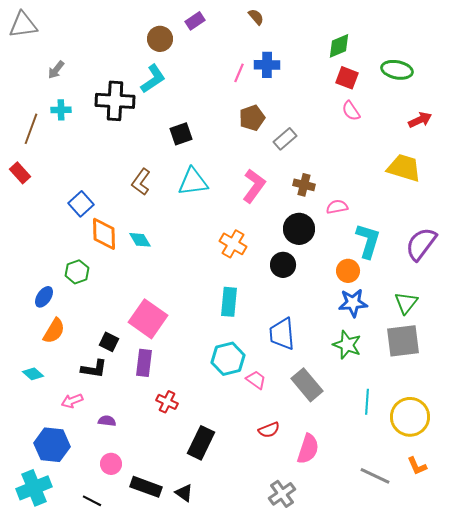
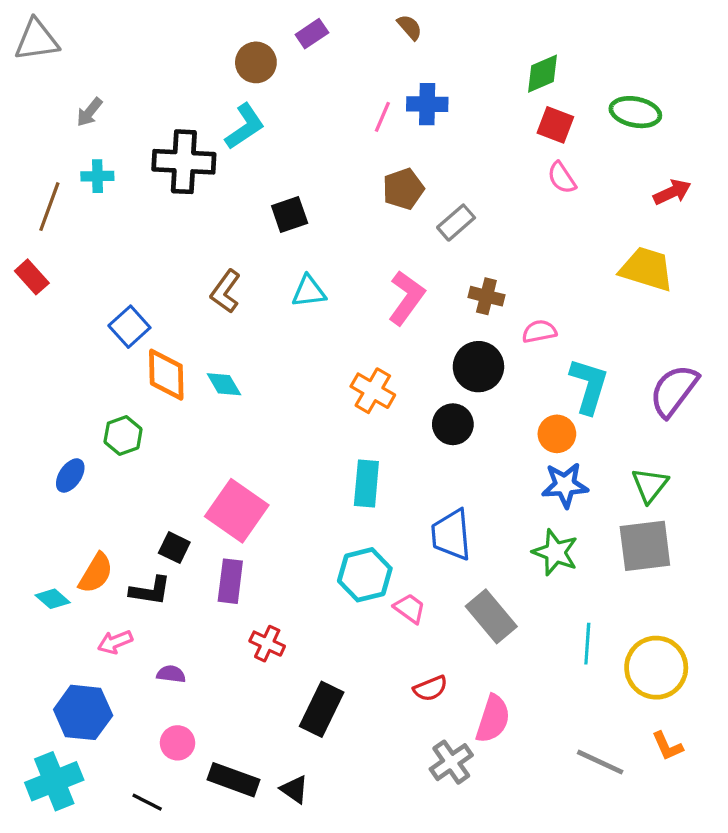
cyan triangle: (193, 182) -> (309, 291), size x0.7
orange semicircle: (54, 331) -> (96, 573), moved
gray cross: (282, 494) -> (451, 762), moved

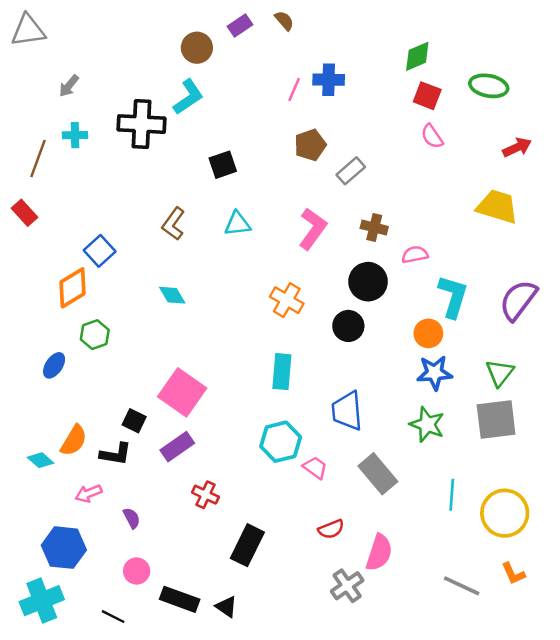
brown semicircle: (410, 27) -> (284, 21), moved
orange diamond: (166, 375) -> (73, 288), moved, turned 60
purple rectangle: (230, 581) -> (177, 447), turned 48
purple semicircle: (171, 674) -> (132, 518), turned 55

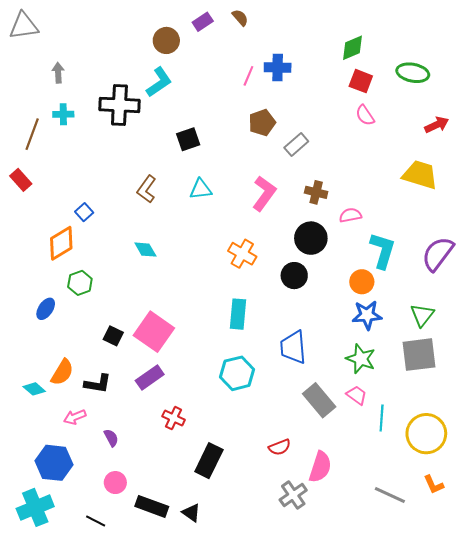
gray arrow: (69, 86) -> (58, 73), turned 138
blue square: (100, 251) -> (84, 212), size x0.7
black square: (134, 421) -> (113, 336), moved
pink trapezoid: (315, 468) -> (357, 395), moved

